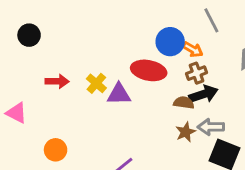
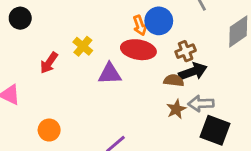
orange arrow: (193, 49) -> (140, 25), moved, turned 42
red arrow: (57, 81) -> (49, 63), turned 125
yellow cross: (96, 83) -> (83, 46), moved

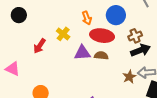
orange arrow: (140, 25) -> (87, 18), moved
brown semicircle: (174, 80) -> (101, 56), moved

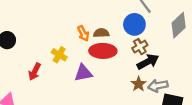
blue circle: (116, 15) -> (134, 24), moved
brown semicircle: (101, 56) -> (101, 33), moved
brown star: (129, 77) -> (139, 84), moved

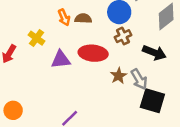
red ellipse: (103, 51) -> (93, 53), moved
black arrow: (148, 62) -> (154, 53), moved, turned 45
gray arrow: (158, 86) -> (139, 79), turned -114

